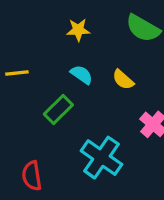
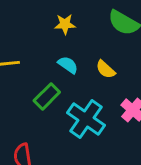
cyan cross: (101, 158) -> (86, 119), moved

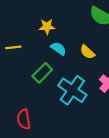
yellow star: (65, 24) -> (47, 27), moved

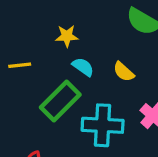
green rectangle: (42, 73) -> (60, 101), size x1.4
cyan cross: (72, 90) -> (103, 125), turned -32

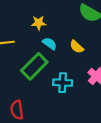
cyan cross: (103, 125) -> (63, 83), size x0.7

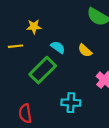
yellow star: (39, 23) -> (34, 27), moved
cyan cross: (63, 83) -> (71, 103), moved

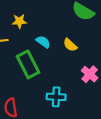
green rectangle: (43, 70) -> (28, 64), turned -72

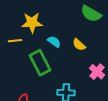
yellow star: (19, 21) -> (32, 23), size x1.5

